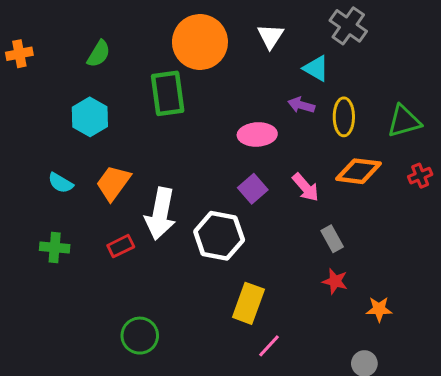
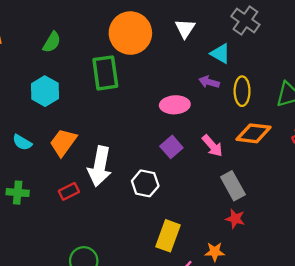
white hexagon: (219, 236) -> (145, 183), size x0.7
gray rectangle: (332, 239) -> (233, 186), size x1.4
orange star: (379, 309) -> (215, 252), moved

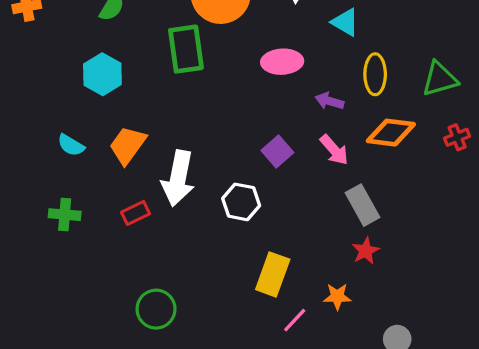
purple arrow: (209, 82) -> (329, 101), moved
pink ellipse: (175, 105) -> (282, 62), moved
red star: (235, 219) -> (366, 251), turned 30

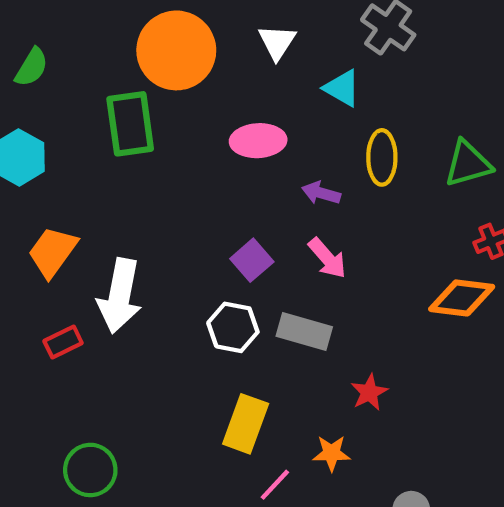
orange diamond: (391, 133) -> (462, 298), moved
white hexagon: (241, 202) -> (233, 327), moved
gray rectangle: (362, 205) -> (304, 332), moved, turned -45

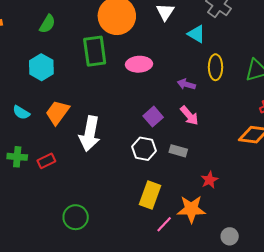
pink ellipse: (258, 141) -> (139, 64), moved
gray rectangle: (304, 332) -> (178, 151), size x0.7
red rectangle: (63, 342) -> (46, 161), moved
orange star: (332, 453) -> (191, 209), size x1.6

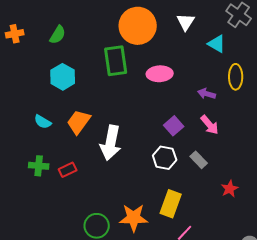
green semicircle: (47, 24) -> (58, 35), moved
gray rectangle: (178, 151) -> (199, 160), turned 30
orange star: (191, 209) -> (134, 218), moved

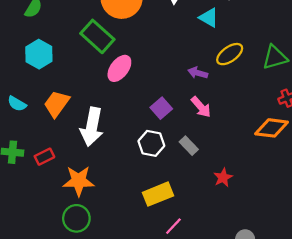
green rectangle: (116, 61) -> (97, 36), turned -40
pink ellipse: (160, 74) -> (119, 68), moved, turned -50
yellow ellipse: (236, 77) -> (230, 54), turned 55
yellow rectangle: (171, 204) -> (158, 194), turned 48
orange star: (134, 218) -> (79, 181), moved

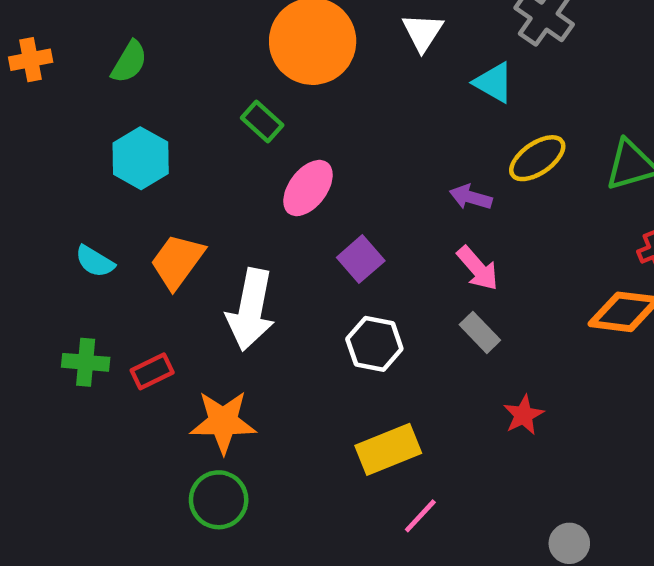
green rectangle: (97, 36) -> (262, 122), size x0.6
purple square: (161, 108) -> (361, 259), moved
gray rectangle: (189, 146) -> (480, 332), moved

